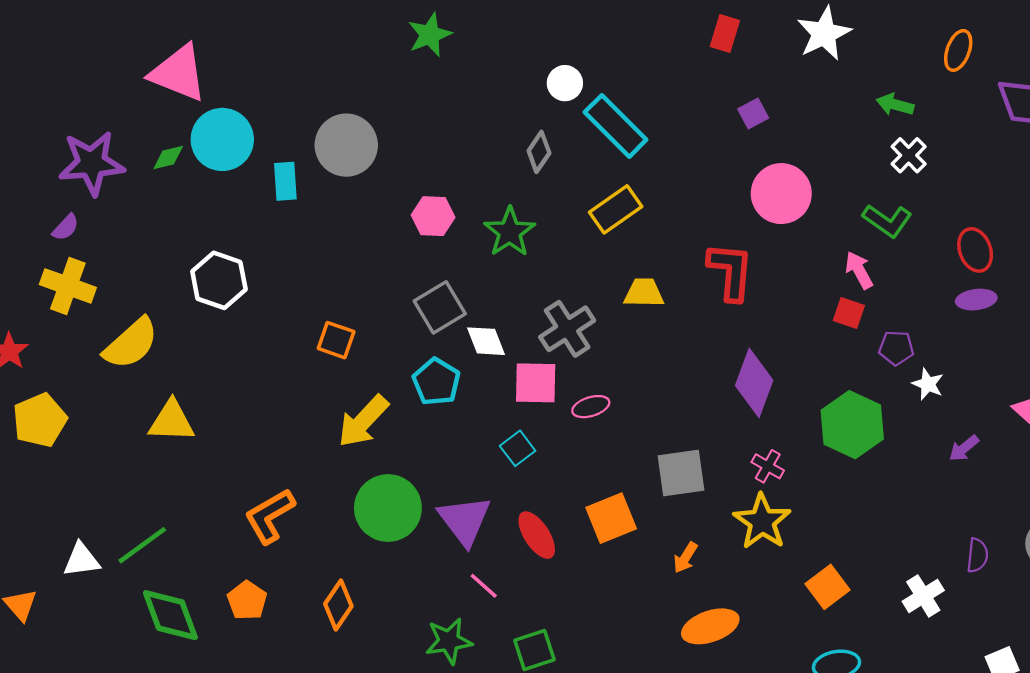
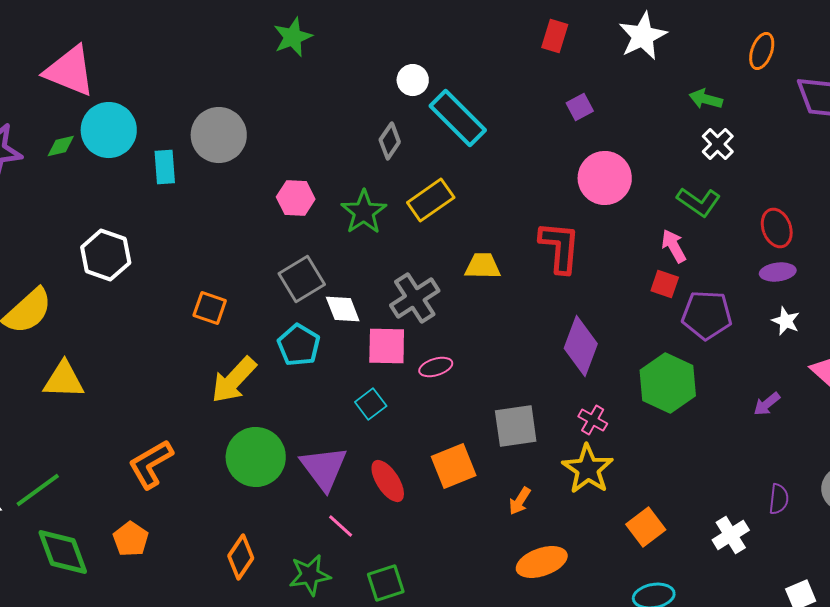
yellow rectangle: (616, 209) -> (431, 200), moved
purple pentagon: (896, 348) -> (707, 315), size x1.6
white star: (928, 384) -> (786, 321), moved
orange diamond: (338, 605) -> (241, 557), moved

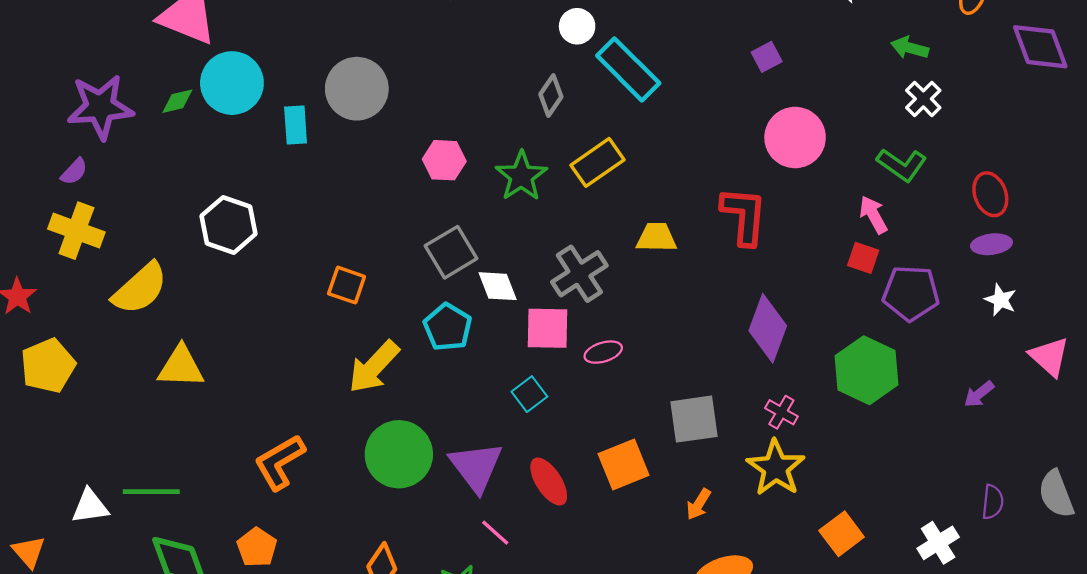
green line: (38, 490) -> (151, 492), turned 36

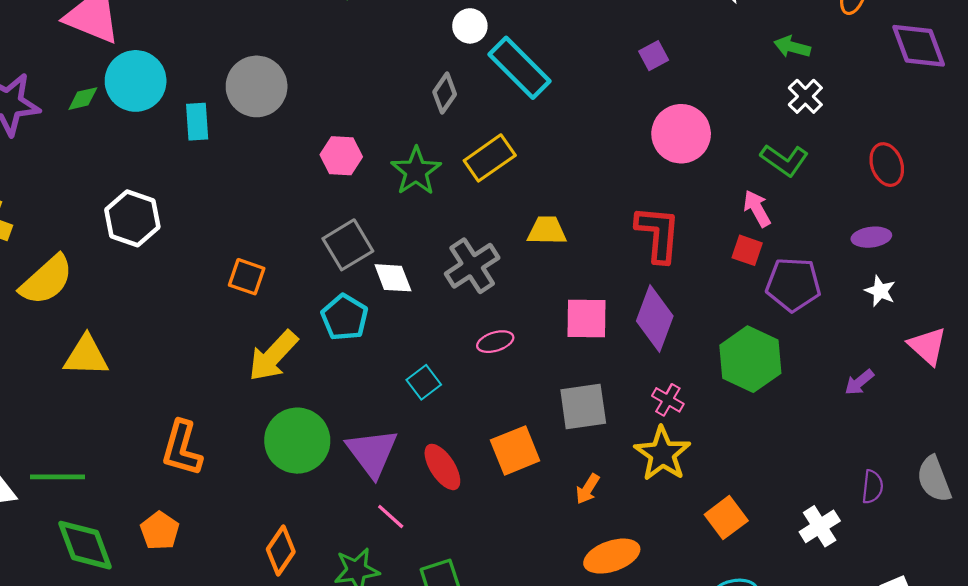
red ellipse: (990, 194) -> (887, 165), moved
red L-shape: (744, 216) -> (658, 234), moved
pink square: (548, 328) -> (587, 318), moved
orange L-shape: (280, 462) -> (182, 448), turned -44

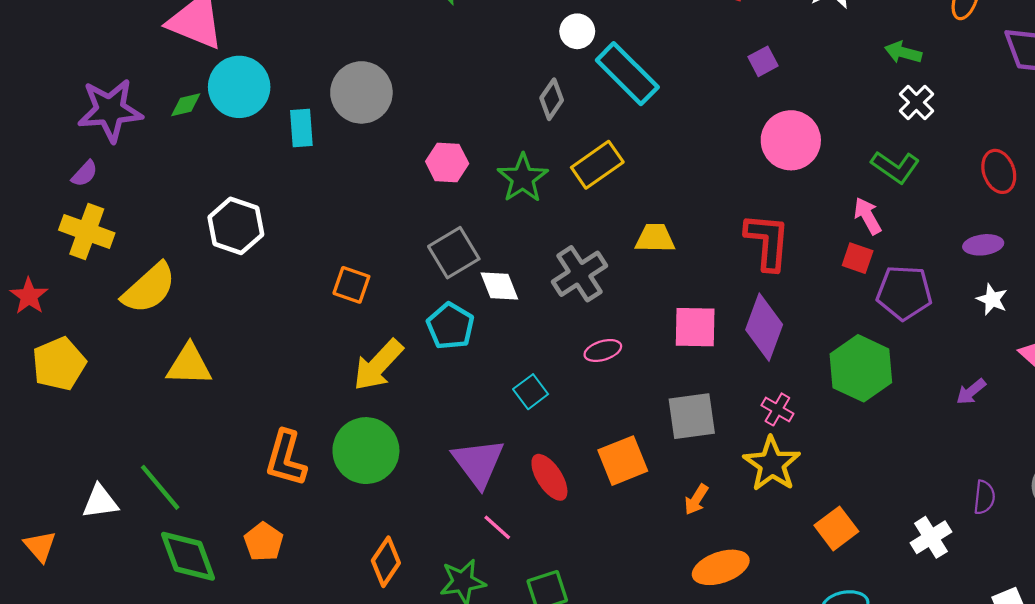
green circle: (297, 441) -> (366, 451), moved
green line: (57, 477) -> (160, 487), turned 50

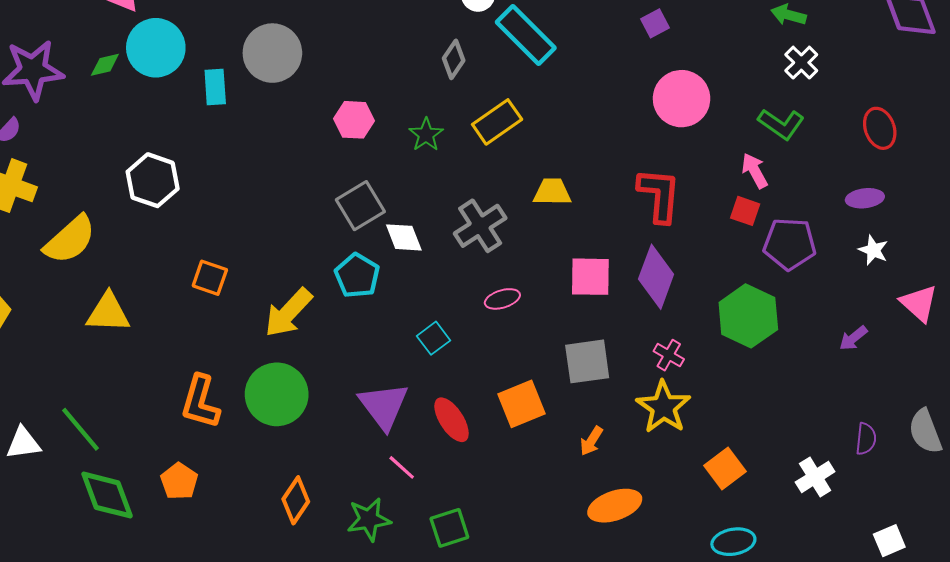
green star: (523, 178) -> (426, 135), size x0.7
orange square: (351, 285) -> (210, 278), moved

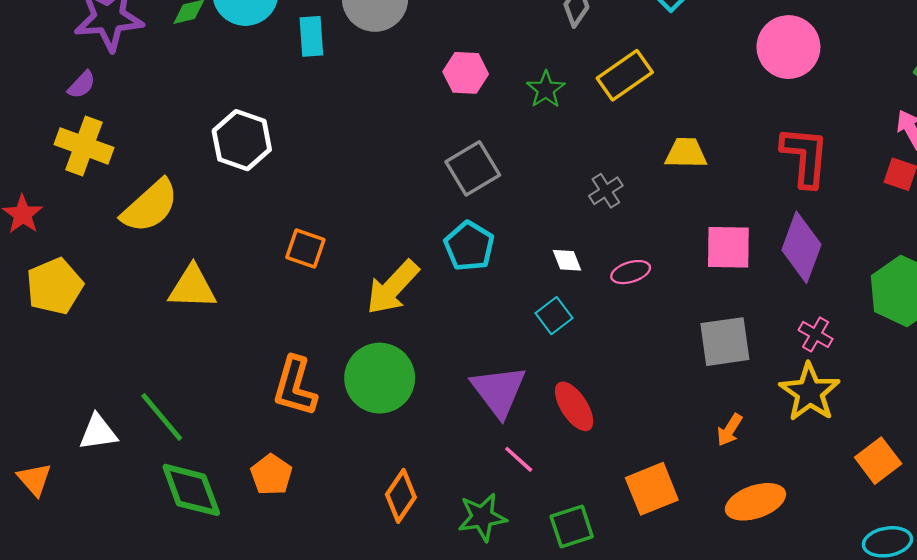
pink circle: (682, 99) -> (788, 47), moved
gray cross: (480, 226) -> (606, 191), size x0.6
white diamond: (404, 237) -> (567, 260), moved, size x0.7
orange square: (521, 404) -> (652, 489), moved

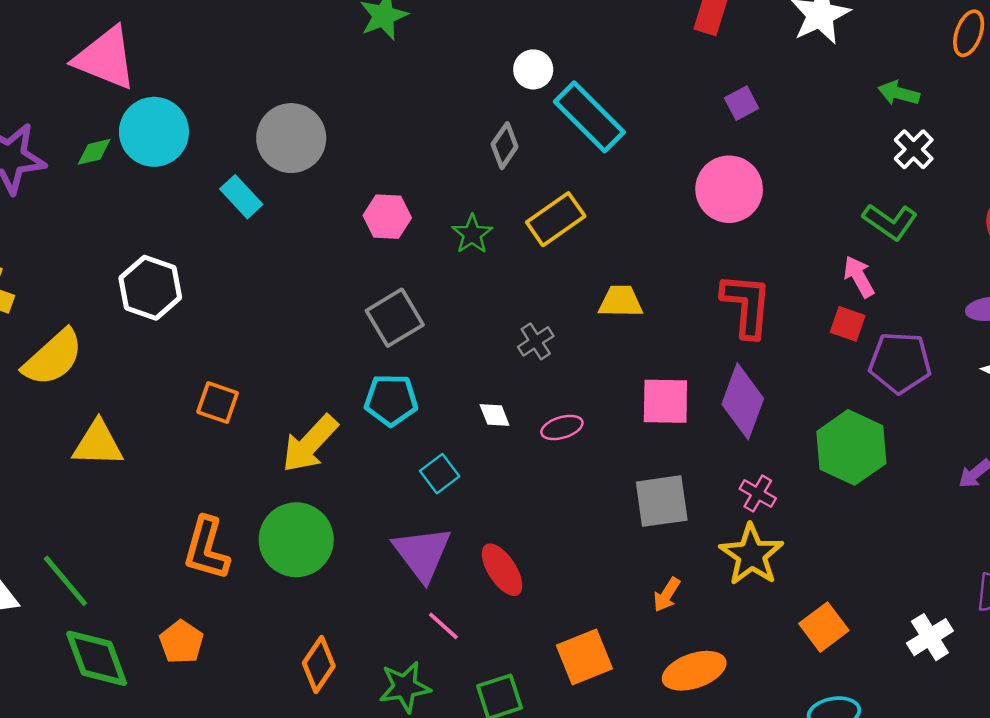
cyan rectangle: (311, 36) -> (241, 197), moved, turned -39
cyan pentagon: (469, 246) -> (391, 400), turned -30
cyan square: (554, 316) -> (440, 474), moved

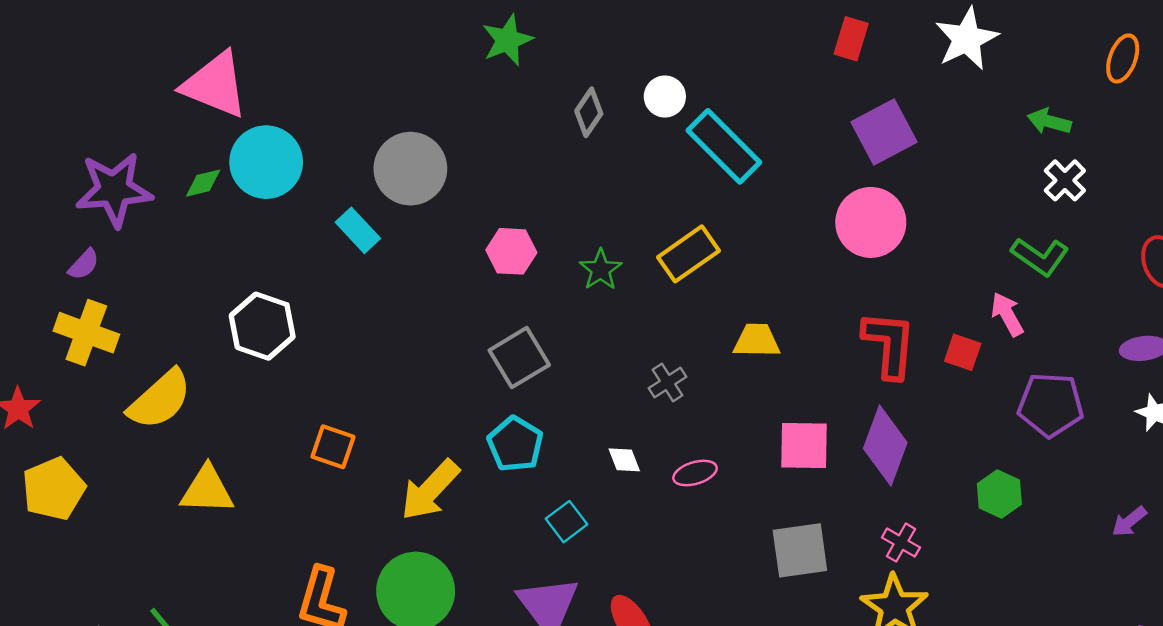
purple square: (742, 103) -> (884, 132), size x1.8
gray diamond: (505, 146) -> (589, 112), moved
red square: (848, 324) -> (963, 352), moved
cyan pentagon: (391, 400) -> (515, 444), turned 30
green hexagon: (851, 447) -> (999, 494), size x0.6

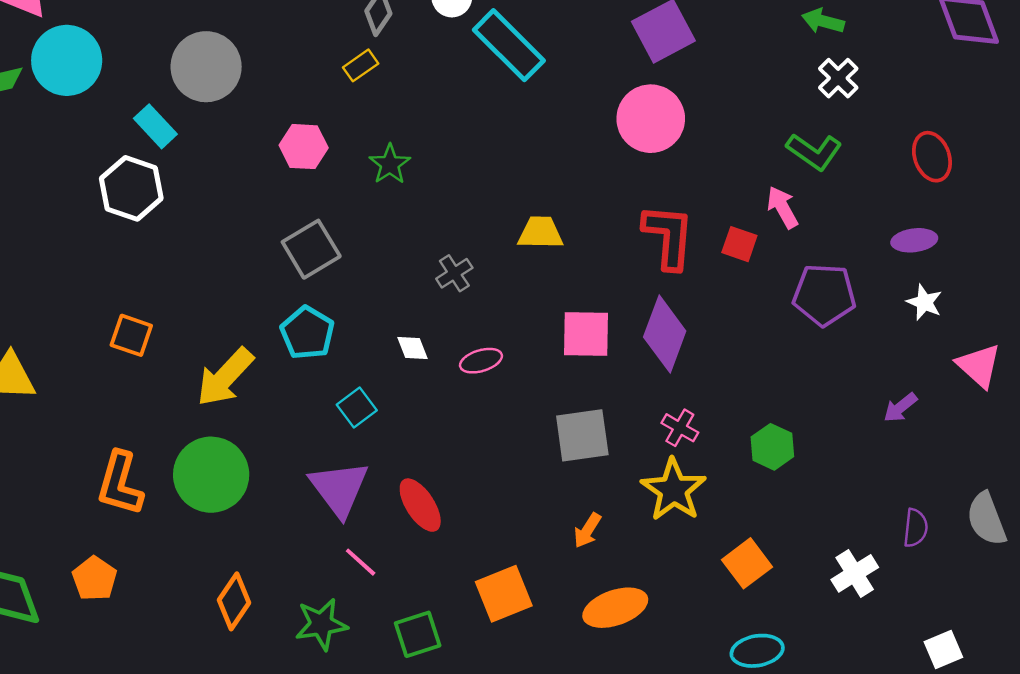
yellow rectangle: (688, 254) -> (361, 65), moved, size x0.6
white hexagon: (262, 326) -> (131, 188), moved
green hexagon: (999, 494) -> (772, 447), moved

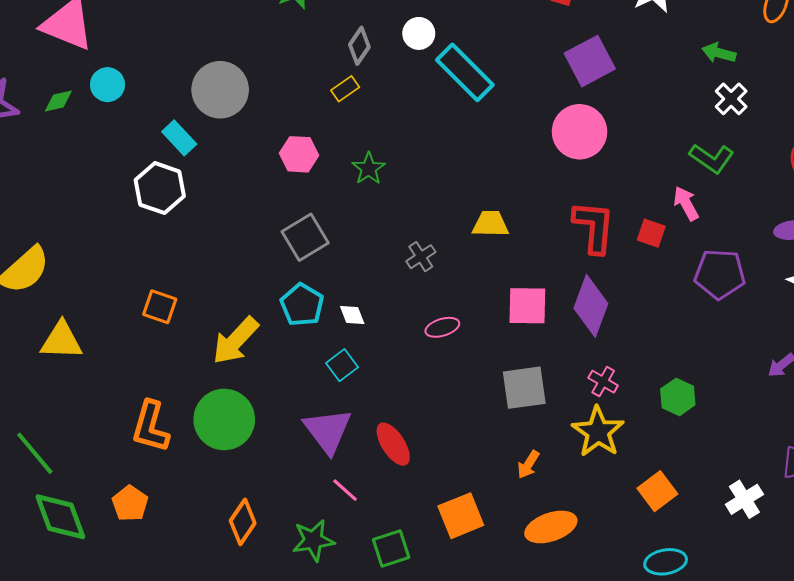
cyan circle: (67, 60) -> (107, 85), size x0.6
white diamond: (413, 348) -> (352, 315), moved

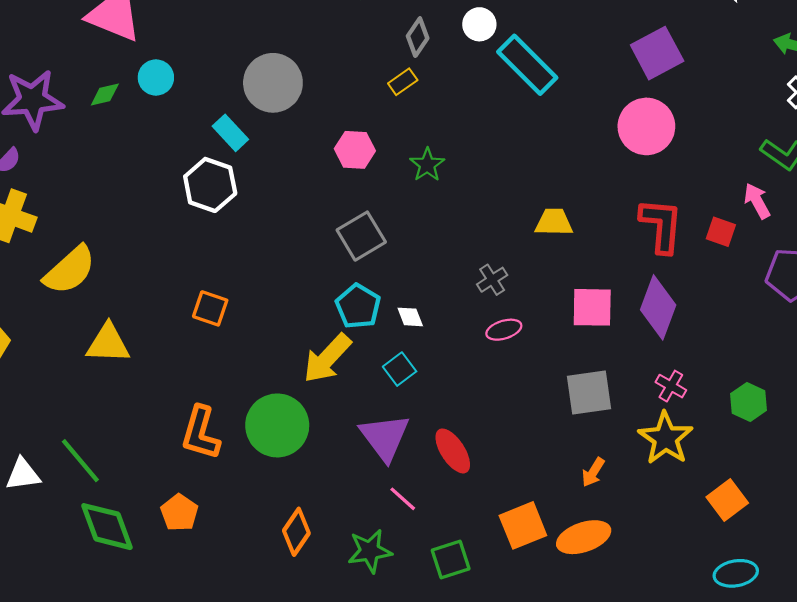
gray cross: (421, 257) -> (492, 280), moved
yellow arrow: (235, 341) -> (327, 358), moved
orange ellipse: (551, 527) -> (584, 537), moved

